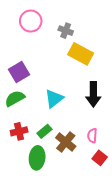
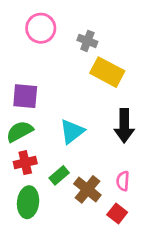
purple square: (19, 72) -> (25, 96), turned 36
red cross: (19, 131) -> (25, 163), moved
green ellipse: (37, 158) -> (28, 202), moved
red square: (100, 158) -> (117, 213), moved

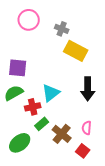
red cross: (25, 163) -> (33, 107), moved
green ellipse: (28, 202) -> (20, 143), turned 45

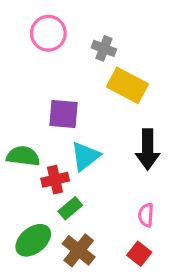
purple square: (18, 68) -> (63, 114), moved
green semicircle: (14, 93) -> (23, 156), turned 36
brown cross: (62, 134) -> (79, 250), moved

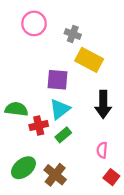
purple square: (63, 114) -> (57, 80), moved
green rectangle: (70, 208) -> (63, 135), moved
red square: (139, 254) -> (111, 177), moved

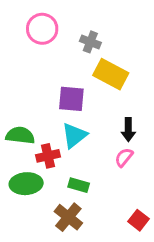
black arrow: (103, 104) -> (128, 130), size x0.7
green rectangle: (63, 135) -> (79, 185), moved, turned 56
pink semicircle: (102, 150) -> (124, 157), moved, turned 35
green ellipse: (23, 168) -> (26, 184), moved, turned 35

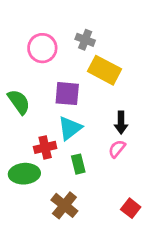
pink circle: (42, 29) -> (42, 48), moved
green semicircle: (20, 135) -> (19, 102), moved, turned 48
green rectangle: (79, 185) -> (78, 164), moved, turned 60

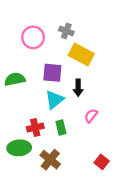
green semicircle: (19, 102) -> (15, 79), turned -66
black arrow: (121, 123) -> (78, 88), moved
red cross: (45, 147) -> (35, 127), moved
green ellipse: (24, 174) -> (19, 148), moved

